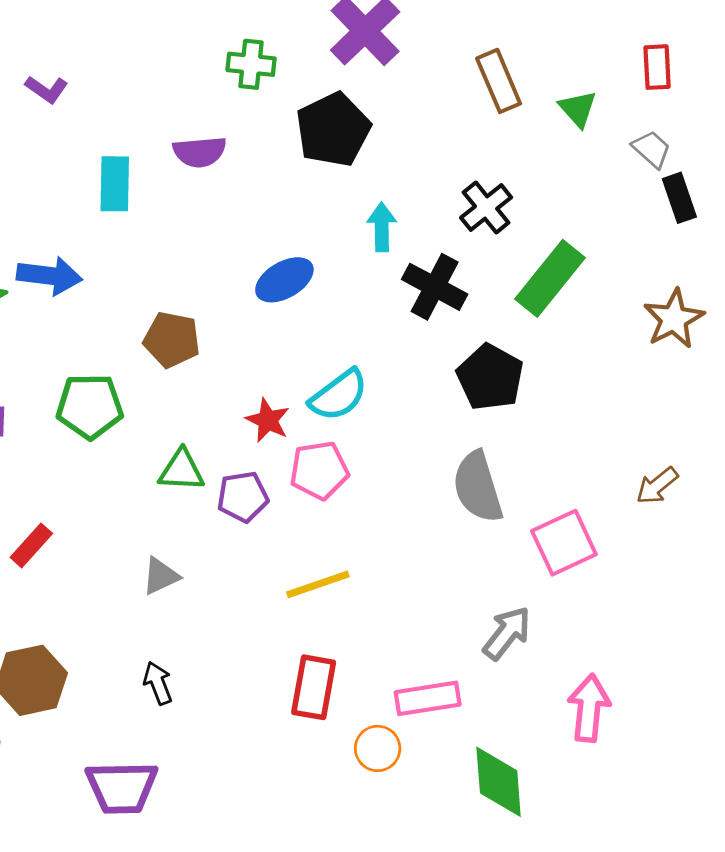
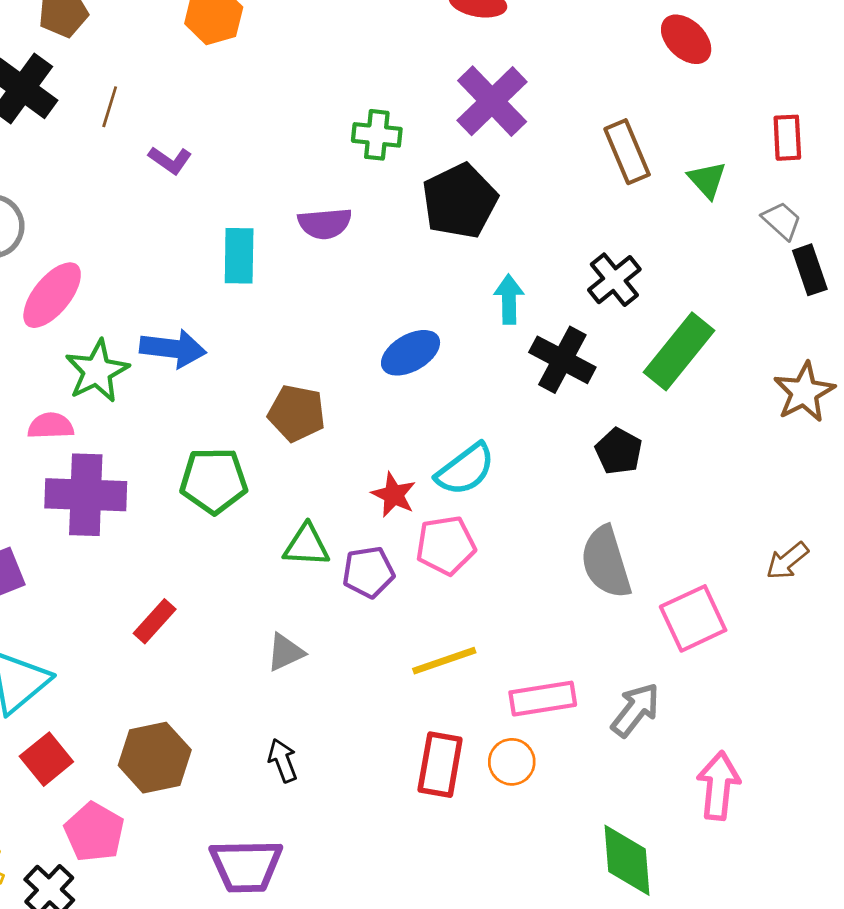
black pentagon: (490, 377) -> (619, 451), size x0.7
pink rectangle: (428, 698) -> (543, 699), moved
orange circle: (378, 748) -> (512, 762), moved

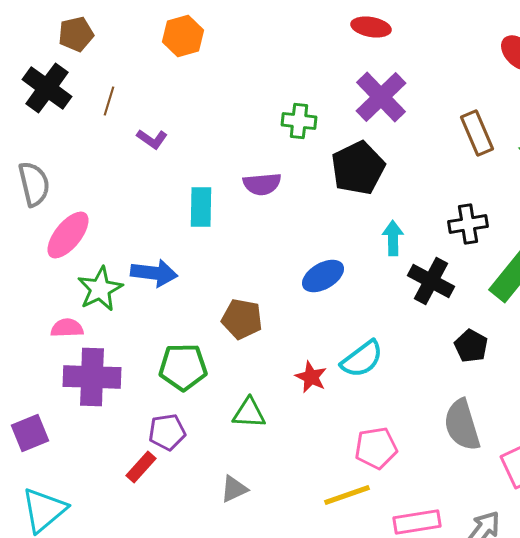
black cross: (614, 280) -> (468, 224), turned 30
pink pentagon: (446, 545) -> (376, 448), moved
purple pentagon: (368, 572) -> (167, 432), moved

